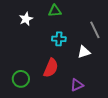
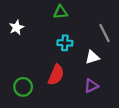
white star: (26, 19) -> (16, 27), moved
purple triangle: (77, 85) -> (91, 86), moved

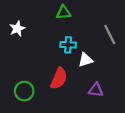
white triangle: (92, 57) -> (85, 60), moved
purple triangle: (91, 86) -> (96, 90), turned 32

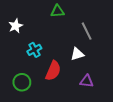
gray line: (110, 34) -> (87, 31), moved
cyan cross: (68, 45) -> (34, 50), moved, turned -32

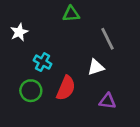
cyan cross: (34, 50) -> (43, 62), turned -32
green circle: (22, 82) -> (31, 91), moved

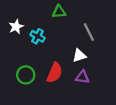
cyan cross: (43, 62) -> (37, 36), moved
purple triangle: (107, 101) -> (82, 77), moved

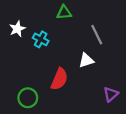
green circle: (26, 75) -> (28, 98), moved
purple triangle: (82, 77) -> (111, 94), moved, turned -48

